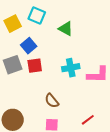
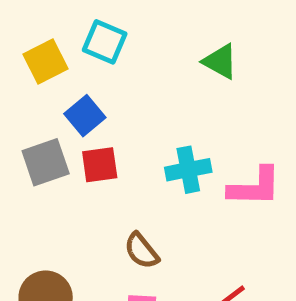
green triangle: (66, 29) -> (220, 61), moved

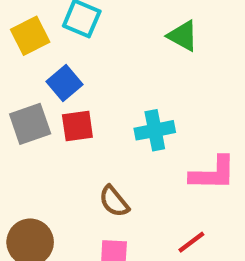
pink L-shape: (255, 187) -> (213, 173), moved

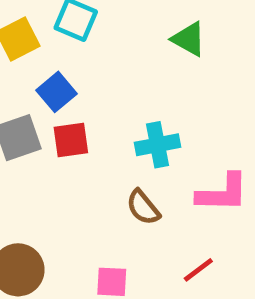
brown semicircle: (114, 201) -> (143, 207), moved

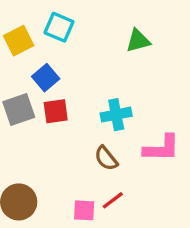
green triangle: (189, 39) -> (138, 41), turned -44
red line: (198, 270) -> (113, 200), moved

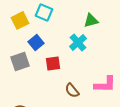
red square: (56, 111) -> (53, 63), moved
cyan cross: (116, 115) -> (78, 42), moved, turned -30

